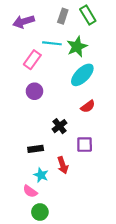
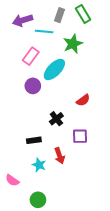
cyan line: (52, 43) -> (44, 32), moved
cyan ellipse: (82, 75) -> (54, 69), moved
pink semicircle: (30, 191) -> (12, 180), moved

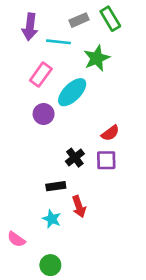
gray rectangle: (59, 15) -> (79, 20), turned 48
purple arrow: (23, 20) -> (30, 27), turned -66
purple square: (80, 136) -> (106, 160), moved
black rectangle: (34, 140) -> (56, 186), moved

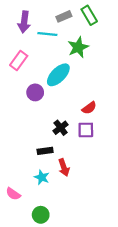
pink rectangle: (41, 75) -> (19, 60), moved

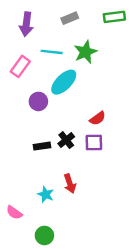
green rectangle: (89, 15) -> (114, 17), moved, turned -66
cyan line: (47, 34) -> (52, 52), moved
black rectangle: (45, 151) -> (42, 146), moved

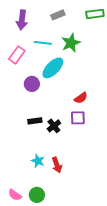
black cross: (66, 140) -> (54, 126), moved
red arrow: (70, 184) -> (57, 165), moved
pink semicircle: (14, 213) -> (15, 195), moved

